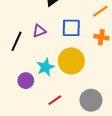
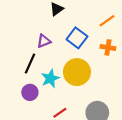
blue square: (71, 28) -> (77, 38), turned 36
black line: (16, 41) -> (30, 64), moved

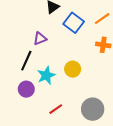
blue square: (77, 38) -> (74, 23), moved
yellow circle: (77, 72) -> (73, 69), size x0.6

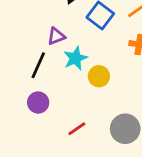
cyan star: (46, 75) -> (75, 58), moved

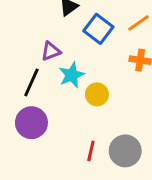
purple circle: (38, 102) -> (31, 123), size x1.4
red line: (77, 129) -> (91, 151), moved, turned -42

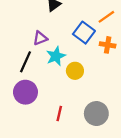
blue square: (98, 29) -> (84, 33), moved
red line: (91, 151) -> (59, 114), moved

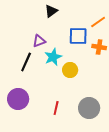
blue square: (84, 33) -> (78, 36), turned -36
purple circle: (25, 92) -> (18, 99), moved

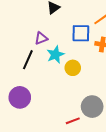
red line: (56, 108) -> (73, 121), moved, turned 56

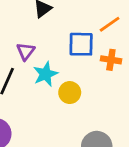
purple triangle: (41, 38) -> (26, 51), turned -32

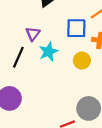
yellow circle: (70, 93) -> (82, 61), moved

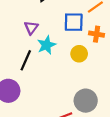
black line: (18, 57) -> (26, 60), moved

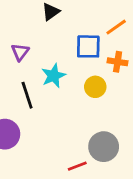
purple triangle: (31, 28) -> (20, 52), moved
black line: (26, 60) -> (27, 95), turned -42

